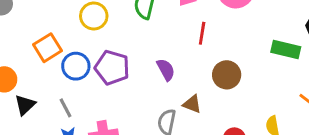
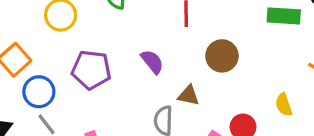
blue circle: (76, 66) -> (39, 92), moved

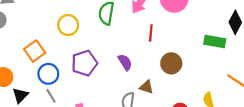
purple pentagon: (91, 70) -> (84, 63), turned -30

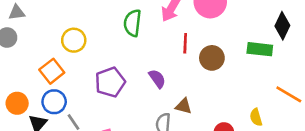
yellow circle: (68, 25) -> (74, 40), moved
brown circle: (171, 63) -> (212, 58), moved
blue circle: (48, 74) -> (54, 102), moved

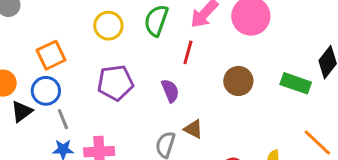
yellow circle: (74, 40) -> (108, 26), moved
red line: (185, 43) -> (188, 52), moved

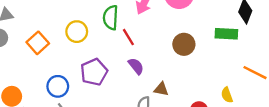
red line: (188, 52) -> (128, 37), moved, turned -30
orange square: (51, 55) -> (38, 43), moved
blue circle: (46, 91) -> (58, 86), moved

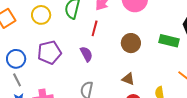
red line: (128, 37) -> (95, 28), moved, turned 35
brown triangle: (161, 89) -> (128, 79), moved

